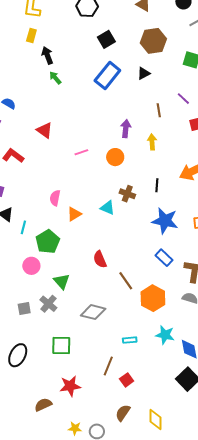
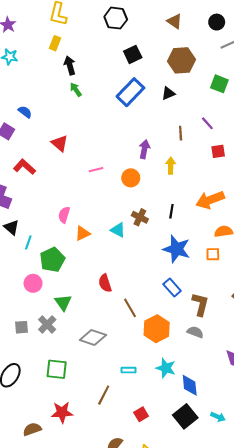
red square: (127, 380) -> (141, 414), moved

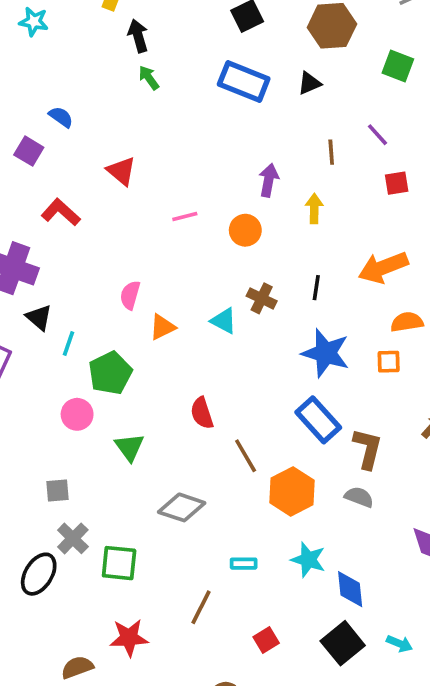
blue rectangle: (130, 92) -> (244, 82), turned 68
blue rectangle: (172, 288) -> (318, 420), size x1.4
gray cross: (47, 325) -> (73, 538), moved

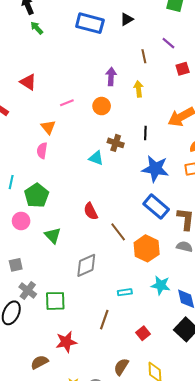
orange triangle: (162, 327) -> (48, 127), moved, turned -35
gray diamond: (182, 507) -> (86, 265), turned -35

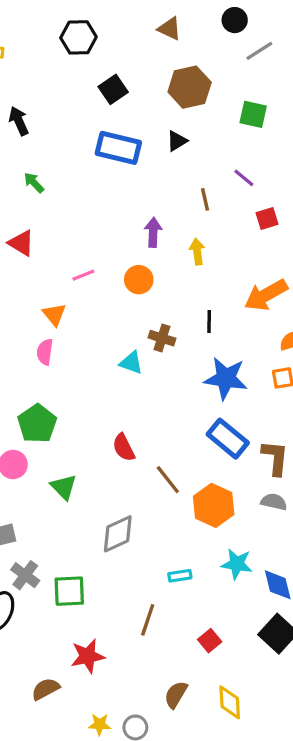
green arrow: (37, 28) -> (34, 183), moved

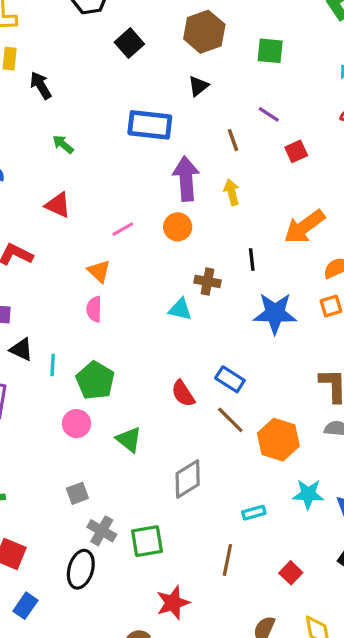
blue rectangle: (118, 148) -> (150, 125), moved
purple arrow: (153, 232) -> (186, 179), size x1.5
blue rectangle: (228, 439) -> (230, 379), moved, size x0.7

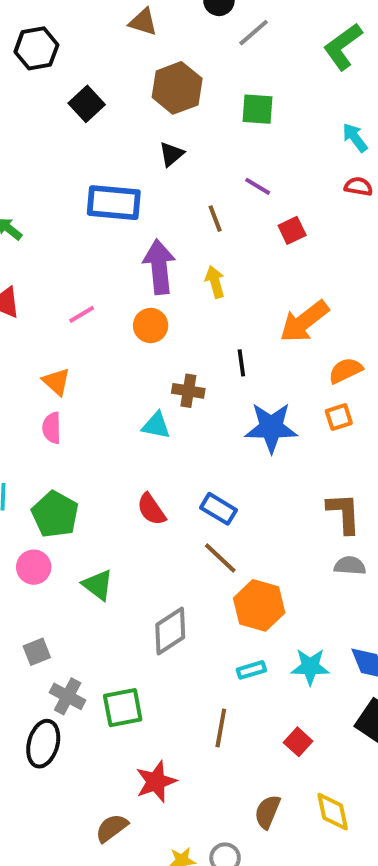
pink line: (123, 229) -> (82, 314), moved
red semicircle: (183, 393) -> (151, 509), moved
orange hexagon: (278, 440) -> (259, 605), moved
cyan star: (308, 494) -> (310, 667), moved

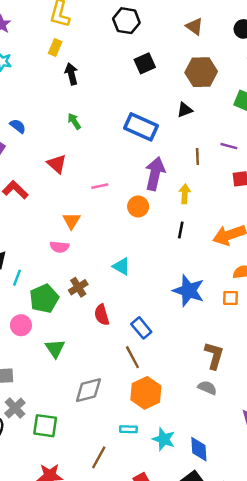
purple line: (258, 186) -> (229, 146), turned -35
black line: (241, 363) -> (181, 230), moved
brown cross: (188, 391) -> (78, 287), moved, turned 30
pink semicircle: (52, 428) -> (59, 247), turned -102

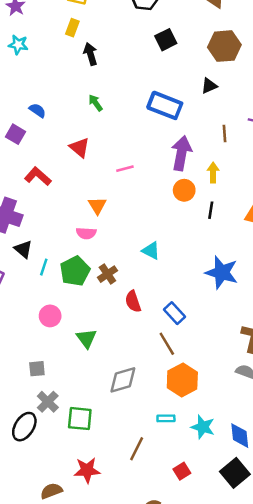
orange circle: (138, 206) -> (184, 190), moved
green pentagon: (44, 298) -> (75, 271), moved

